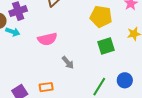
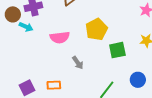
yellow pentagon: (101, 17) -> (97, 29), moved, turned 30
blue circle: (125, 80) -> (138, 80), moved

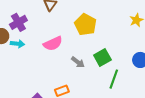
green square: (117, 50) -> (102, 57), moved

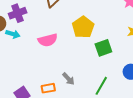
green square: (102, 57) -> (103, 48), moved
gray arrow: (78, 62) -> (68, 79), moved

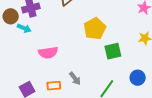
pink semicircle: (48, 40) -> (48, 53), moved

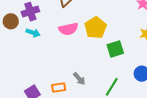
cyan arrow: (24, 28) -> (33, 33), moved
pink semicircle: (48, 53) -> (68, 29), moved

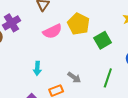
cyan arrow: (33, 33) -> (37, 68), moved, turned 88

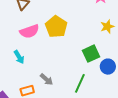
green square: (103, 40) -> (91, 54), moved
cyan arrow: (37, 68) -> (19, 57), moved, turned -40

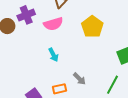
pink semicircle: (29, 31) -> (53, 24), moved

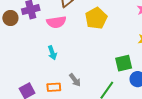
yellow pentagon: (92, 27) -> (96, 18), moved

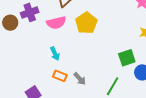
yellow pentagon: (96, 18) -> (86, 23), moved
orange rectangle: (54, 87) -> (60, 76), moved, turned 32

